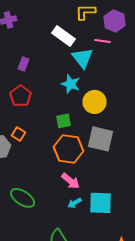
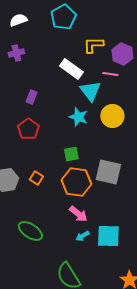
yellow circle: (94, 102) -> (112, 116), moved
orange square: (18, 134) -> (36, 178), moved

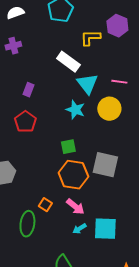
purple hexagon: (122, 54) -> (117, 26), moved
pink line: (110, 74) -> (119, 82), moved
orange square: (36, 178) -> (45, 205), moved
green ellipse: (30, 231) -> (27, 224), turned 65

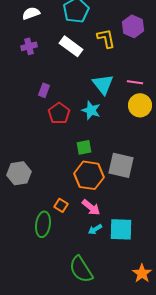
yellow L-shape: (90, 38) -> (106, 38), turned 80
white rectangle: (68, 62) -> (71, 46), moved
yellow circle: (109, 109) -> (140, 105), moved
red pentagon: (25, 122) -> (59, 113), moved

